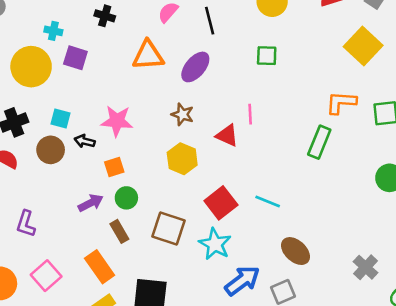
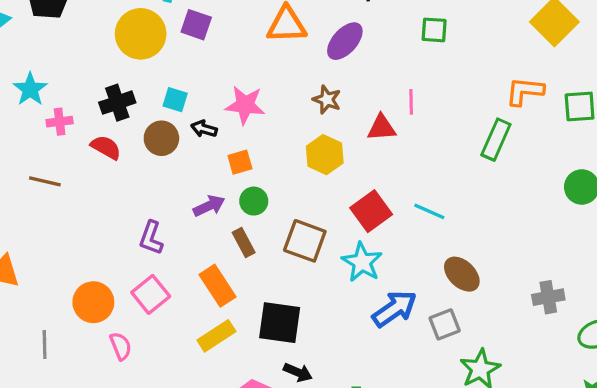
red triangle: (227, 136) -> (382, 128), turned -30
purple L-shape: (26, 224) -> (151, 238), moved
gray cross: (366, 267) -> (548, 297), turned 35

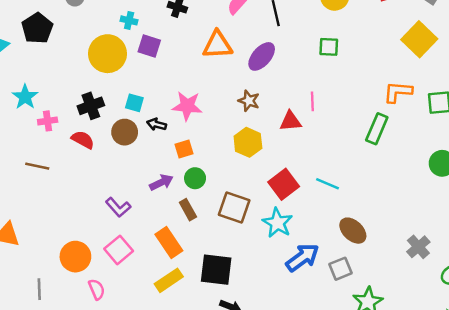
purple L-shape: (151, 238) -> (118, 207), turned -60
gray cross: (548, 297) -> (418, 247), turned -30

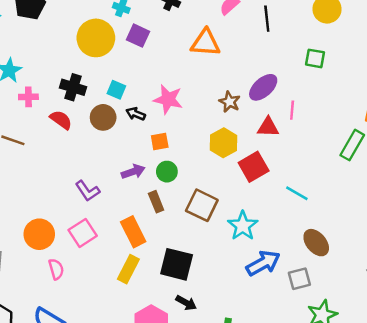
purple ellipse: (262, 56) -> (263, 87), moved
black cross: (91, 106) -> (73, 87), turned 30
red square: (284, 184) -> (254, 167), moved
yellow rectangle: (169, 280) -> (128, 269), turned -36

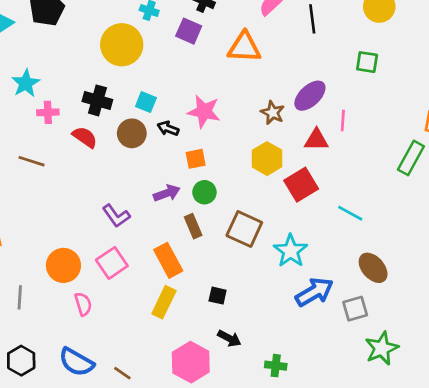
purple square: (138, 36) -> (189, 31), moved
black square: (177, 264) -> (218, 296), size x0.5

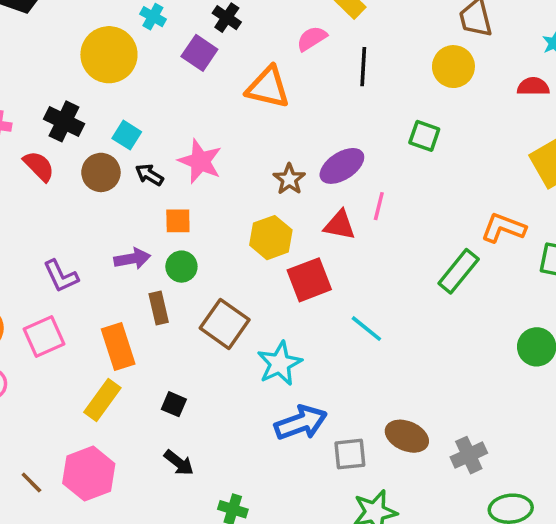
brown ellipse: (373, 268) -> (407, 436), moved, turned -36
pink hexagon: (191, 362) -> (89, 474), moved

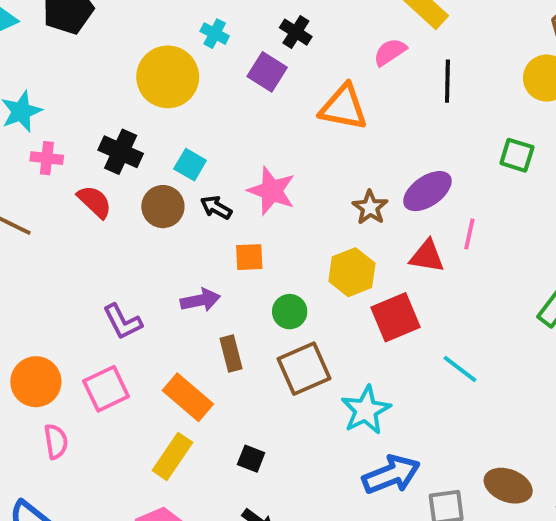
green circle: (181, 267) -> (290, 312), moved
brown square: (225, 324) -> (304, 369), turned 33
orange rectangle: (118, 347) -> (188, 397), turned -30

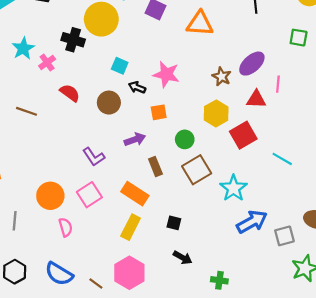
black cross: (121, 152) -> (73, 40), moved
pink cross: (47, 158) -> (47, 62), moved, turned -35
brown circle: (163, 207) -> (109, 103), moved

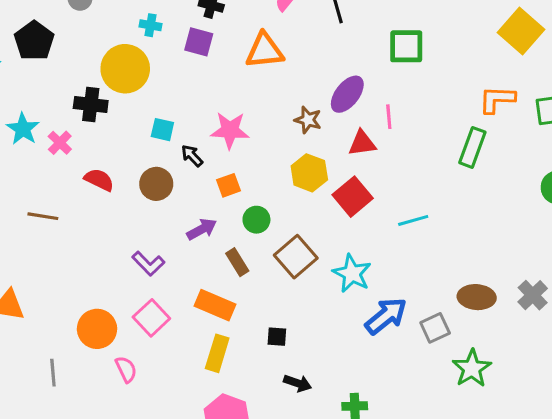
green square: (299, 38) -> (406, 46), size x1.4
black arrow: (137, 87) -> (192, 156), turned 35
green circle: (185, 139) -> (256, 220), moved
cyan line: (282, 159) -> (413, 220), turned -36

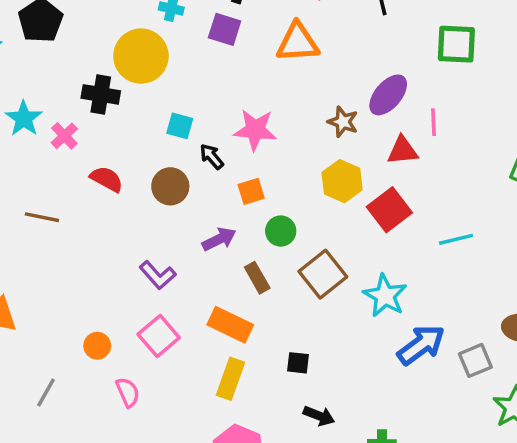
orange circle: (97, 329) -> (97, 346), size x0.6
gray line: (53, 373) -> (46, 393), turned 32

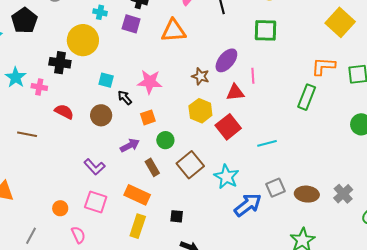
pink cross: (64, 136) -> (39, 87), turned -35
pink square: (159, 336) -> (96, 202), turned -30
gray square: (475, 360) -> (276, 188), moved

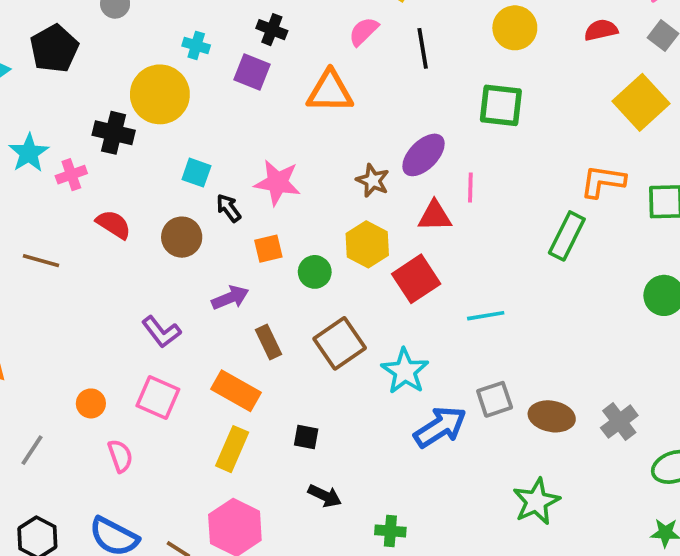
pink cross: (39, 87) -> (71, 175), turned -35
green circle: (165, 140) -> (315, 272), moved

